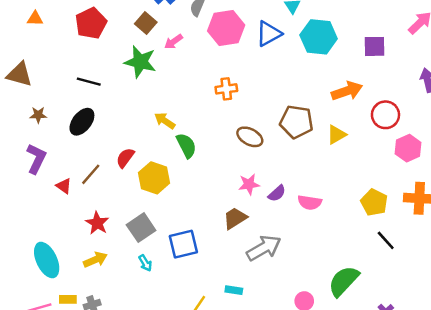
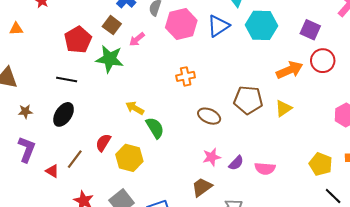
red pentagon: (91, 23) -> (78, 40), moved
purple square: (374, 46) -> (310, 30), turned 30
red circle: (385, 115) -> (323, 61), moved

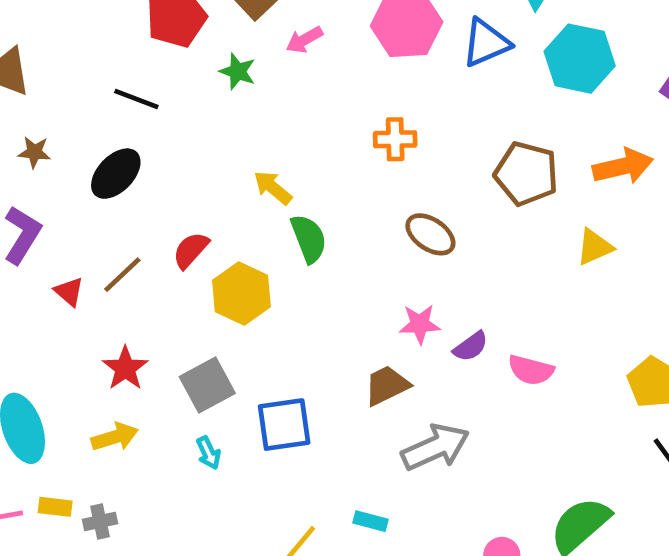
green star: (110, 59) -> (238, 71), size x0.6
brown pentagon: (248, 100) -> (526, 174), moved

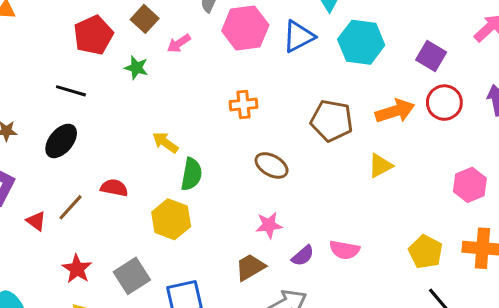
green semicircle: (309, 239) -> (191, 174), turned 36
red semicircle: (191, 250) -> (114, 188), turned 64
yellow hexagon: (241, 293) -> (171, 219), moved
purple semicircle: (471, 346) -> (303, 256), moved

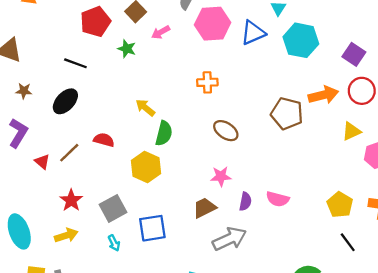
brown pentagon: (332, 121) -> (287, 114), moved
yellow triangle: (380, 166) -> (351, 131), moved
purple semicircle: (303, 256) -> (245, 202), turned -42

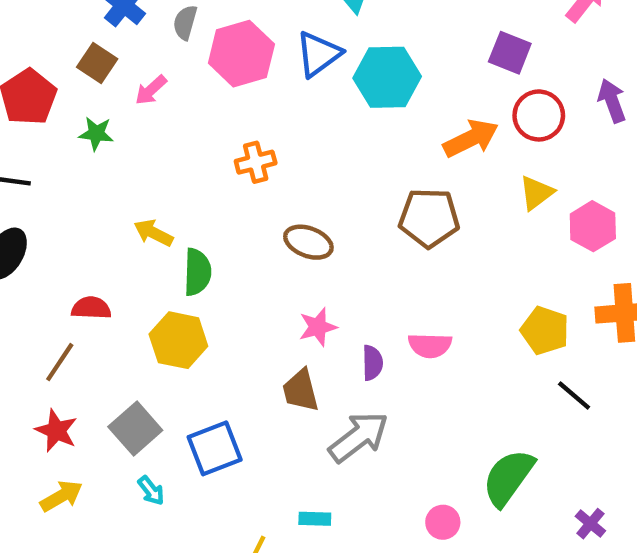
cyan hexagon: (301, 40) -> (387, 77), moved
brown pentagon: (287, 114) -> (429, 218), moved
brown line: (69, 153) -> (60, 362), moved
brown trapezoid: (204, 208) -> (301, 390), turned -65

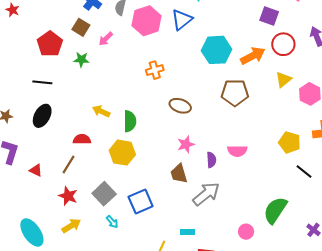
cyan hexagon: (387, 77) -> (216, 50), moved
yellow arrow: (153, 233) -> (101, 111), moved

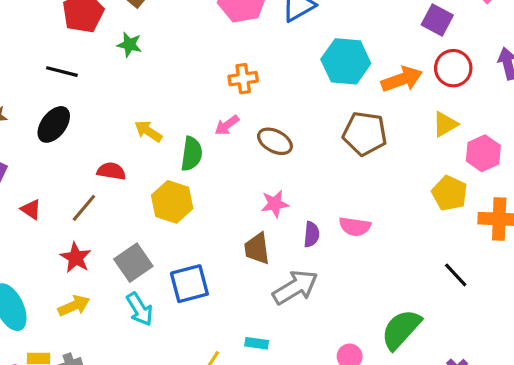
pink arrow: (106, 39) -> (227, 125), moved
yellow pentagon: (290, 142) -> (450, 193), moved
cyan arrow: (112, 222) -> (140, 309), size x1.5

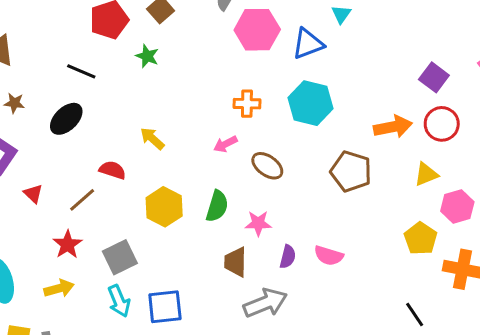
cyan hexagon: (346, 61) -> (311, 103), moved
green semicircle: (192, 154) -> (217, 206), moved
blue square: (189, 284) -> (165, 307), moved

